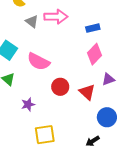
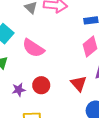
red circle: (60, 87) -> (41, 85), moved

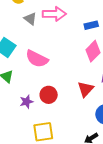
red triangle: (79, 83) -> (86, 89), turned 30

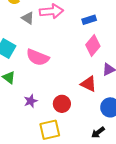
red triangle: (86, 89) -> (89, 84), turned -42
red circle: (49, 95) -> (62, 104), moved

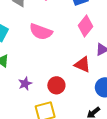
pink semicircle: (38, 57) -> (41, 32), moved

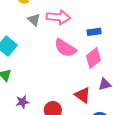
pink semicircle: (41, 32) -> (65, 48), moved

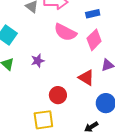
purple star: (22, 102) -> (38, 61), moved

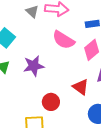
purple star: (38, 61) -> (34, 66), size x1.5

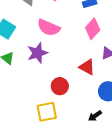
pink semicircle: (63, 40) -> (49, 28), moved

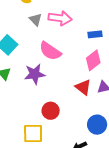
red triangle: (87, 67) -> (83, 87), moved

